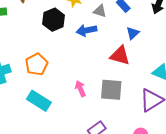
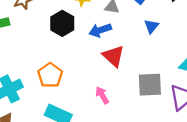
red triangle: (120, 56) -> (114, 56), moved, turned 35
gray square: (111, 90) -> (150, 85), moved

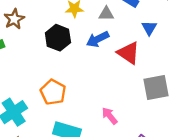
red triangle: (114, 56) -> (129, 53), moved
pink arrow: (102, 95) -> (110, 116), moved

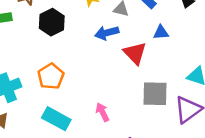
blue triangle: (149, 28) -> (161, 33), turned 42
black hexagon: (58, 38) -> (52, 22), moved

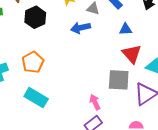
red triangle: (135, 53) -> (132, 54), moved
pink arrow: (102, 112) -> (95, 102), moved

